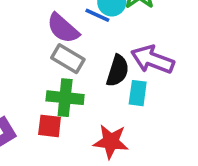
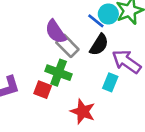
purple semicircle: (63, 28) -> (56, 32), moved
black semicircle: (118, 71) -> (99, 45), moved

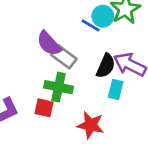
black semicircle: (99, 45) -> (106, 66), moved

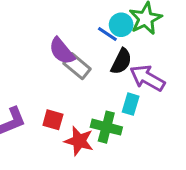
black semicircle: (106, 66) -> (121, 61), moved
green cross: (58, 87) -> (106, 127), moved
red star: (91, 125) -> (79, 141), moved

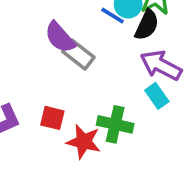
black semicircle: (121, 61) -> (147, 25), moved
cyan rectangle: (131, 104) -> (157, 96), moved, turned -50

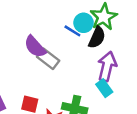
purple arrow: (161, 65) -> (107, 66), turned 76

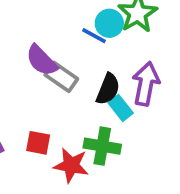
black semicircle: (97, 38) -> (108, 89), moved
cyan rectangle: (104, 88) -> (121, 108), moved

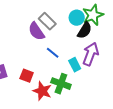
blue line: (94, 36) -> (53, 53), moved
gray rectangle: (61, 77) -> (47, 21), moved
black semicircle: (108, 89) -> (85, 30), moved

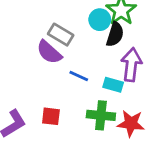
cyan rectangle: (75, 65) -> (113, 85), turned -32
red star: (42, 91) -> (131, 123), moved

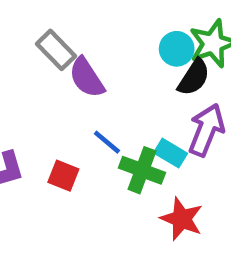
gray rectangle: (61, 35) -> (56, 50), moved
blue line: (79, 76) -> (107, 142), moved
green cross: (101, 115) -> (142, 170), moved

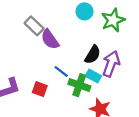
cyan circle: (177, 49) -> (84, 11), moved
black semicircle: (194, 77) -> (93, 55), moved

